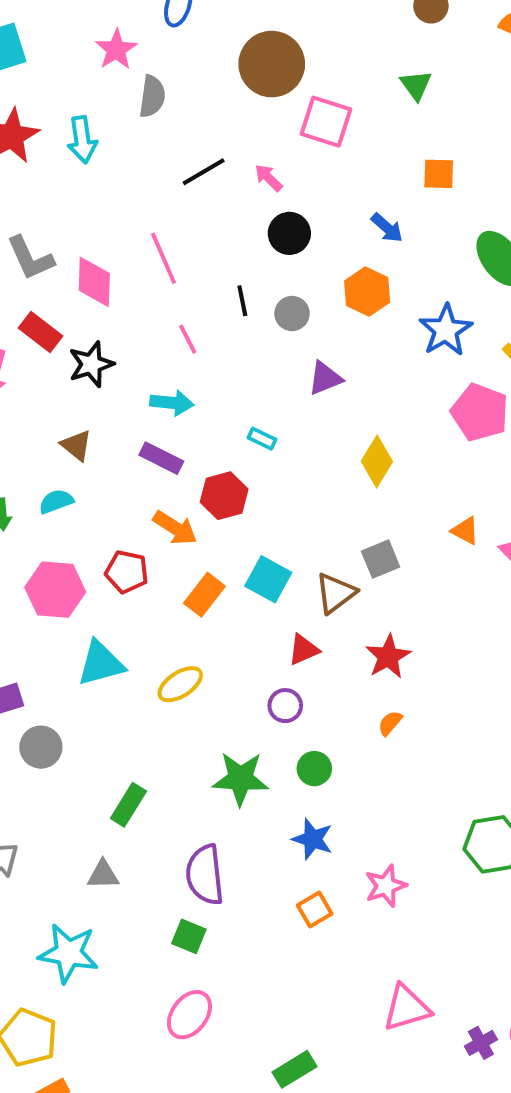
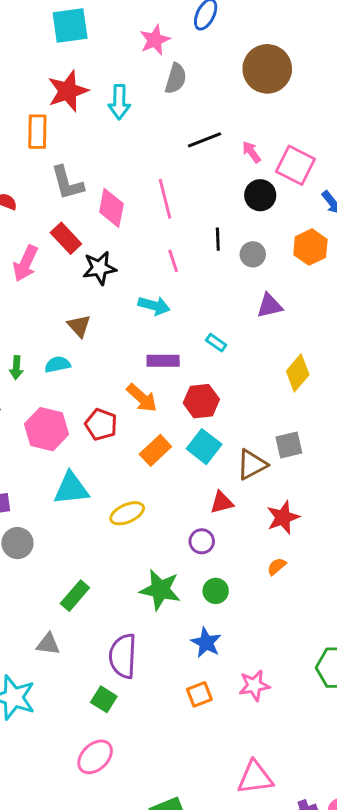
pink square: (326, 122) -> (295, 165), moved
purple rectangle: (161, 458) -> (163, 361), moved, turned -36
red hexagon: (224, 496) -> (201, 401), moved

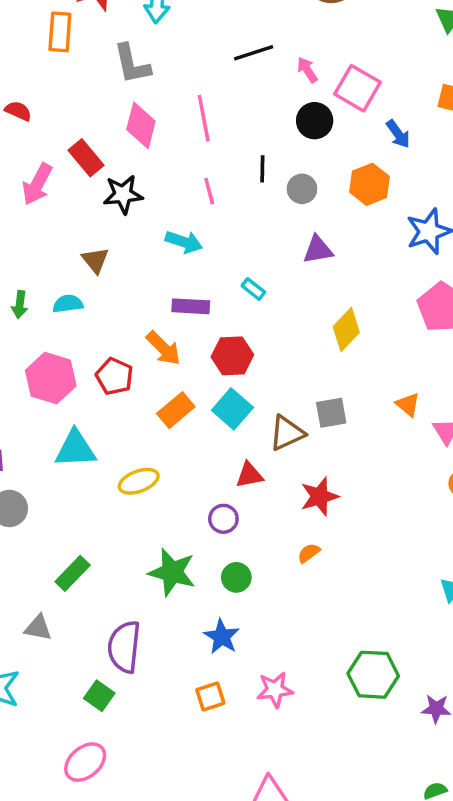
gray L-shape: (67, 183) -> (132, 64), moved

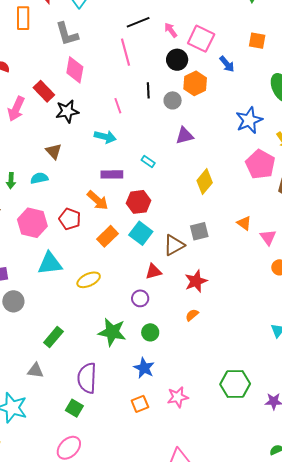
pink line: (204, 118) -> (126, 52), moved
orange hexagon: (370, 184) -> (195, 83), moved

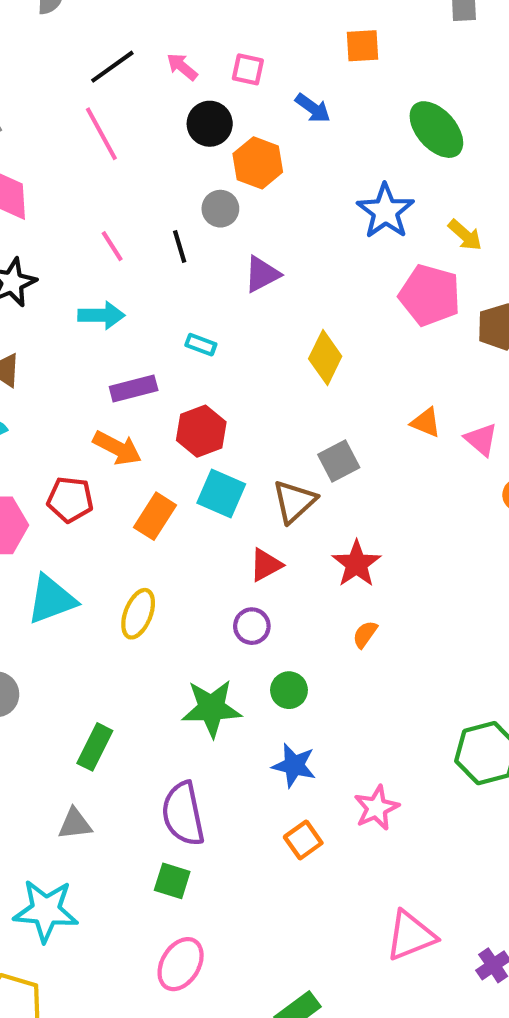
pink square: (201, 39) -> (248, 69), size x0.6
black line: (148, 90) -> (180, 246), moved
yellow ellipse: (89, 280) -> (138, 614), turned -30

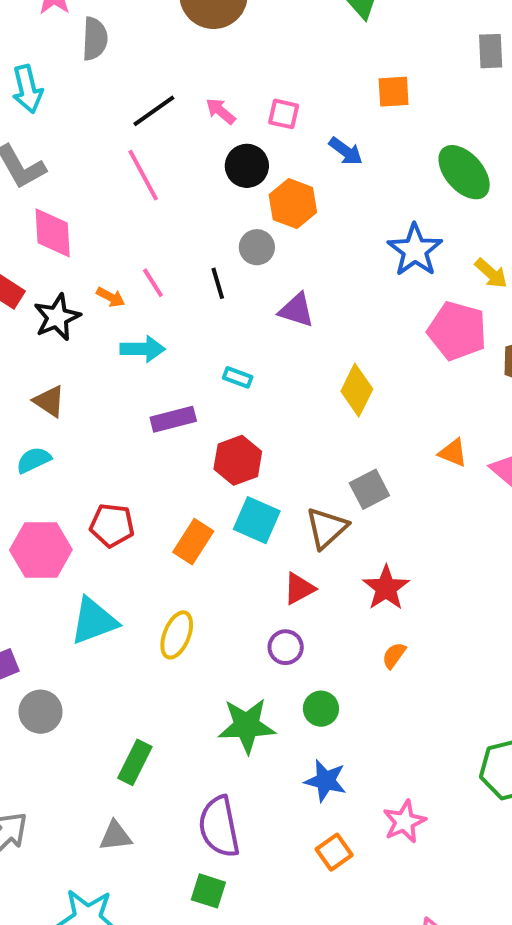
purple triangle: (262, 274) -> (296, 310), turned 45
orange arrow: (117, 448) -> (111, 297), moved, size x0.6

